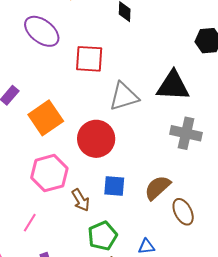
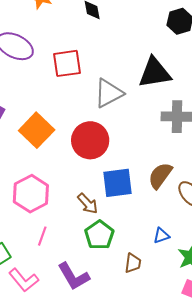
pink hexagon: (49, 173) -> (31, 194), moved
blue square: (114, 186) -> (117, 183), size x1.4
green pentagon: (103, 236) -> (99, 235), moved

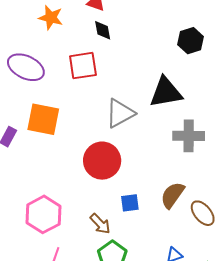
red square: (67, 63) -> (83, 66), moved
orange square: (37, 130) -> (43, 119), moved, turned -32
blue square: (117, 183) -> (130, 203), size x0.6

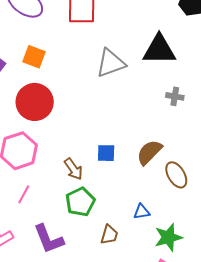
orange square: (43, 119) -> (34, 57), size x0.7
gray cross: (189, 136) -> (175, 96), size x0.6
red circle: (102, 161) -> (35, 102), moved

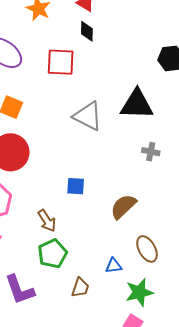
gray triangle: (111, 63) -> (88, 116), turned 44
blue square: (106, 153) -> (76, 186), moved
brown ellipse: (176, 175) -> (147, 249), moved

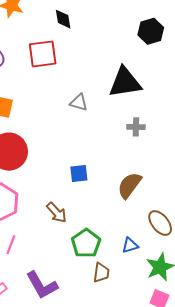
gray triangle: (88, 116) -> (79, 102), size x0.6
gray cross: (151, 152) -> (136, 127), moved
green pentagon: (53, 254) -> (86, 243), moved

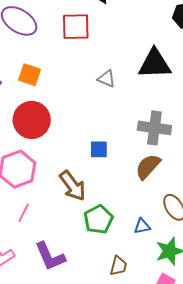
gray cross: (136, 127) -> (154, 128), moved, size x1.8
brown arrow: (57, 213) -> (73, 186), size x1.4
brown trapezoid: (101, 273) -> (118, 266), moved

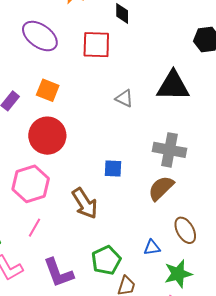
green pentagon: (98, 219) -> (106, 260), moved

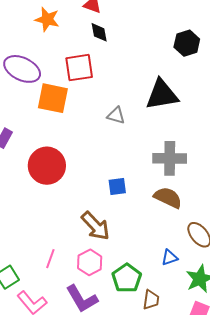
orange square: (48, 90) -> (53, 98), moved, size x1.4
pink hexagon: (31, 184) -> (90, 262), moved, size x0.7
brown semicircle: (161, 188) -> (168, 198), turned 80

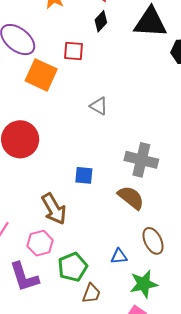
black diamond: (99, 32) -> (101, 21), turned 40
red square: (79, 68) -> (74, 51), size x0.7
black triangle: (162, 95) -> (150, 22), moved

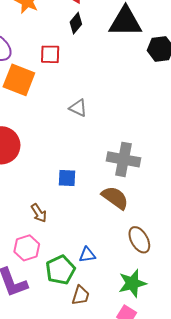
brown arrow: (54, 209) -> (39, 213), size x0.6
blue triangle: (119, 256) -> (87, 255), moved

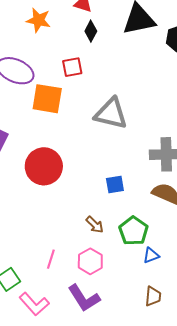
gray triangle: (78, 108) -> (111, 114), size x1.8
green pentagon: (60, 270) -> (134, 231), moved

